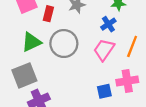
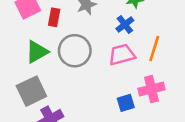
pink trapezoid: (104, 50) -> (122, 55), turned 45

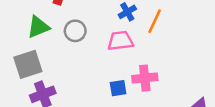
orange line: (154, 48) -> (155, 21), moved
gray circle: (75, 51) -> (75, 31), size x0.7

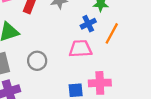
gray circle: (75, 31) -> (37, 61), moved

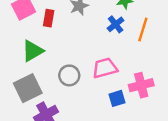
pink trapezoid: (80, 49) -> (105, 68), moved

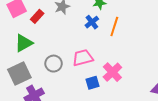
red rectangle: (49, 18) -> (37, 16), turned 32
pink cross: (141, 85) -> (112, 72), turned -30

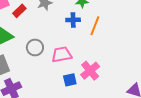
blue cross: (92, 22) -> (73, 20), turned 32
gray circle: (54, 64) -> (35, 47), moved

